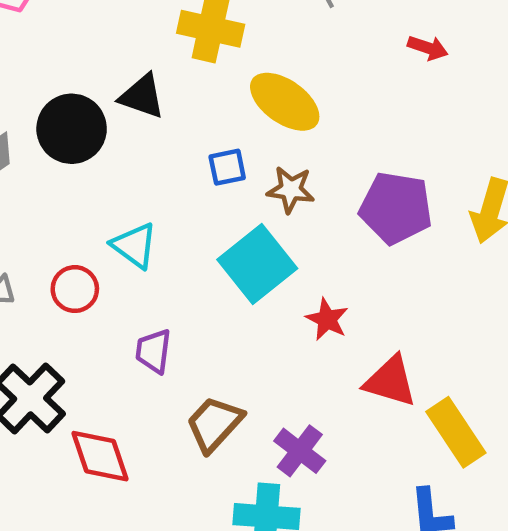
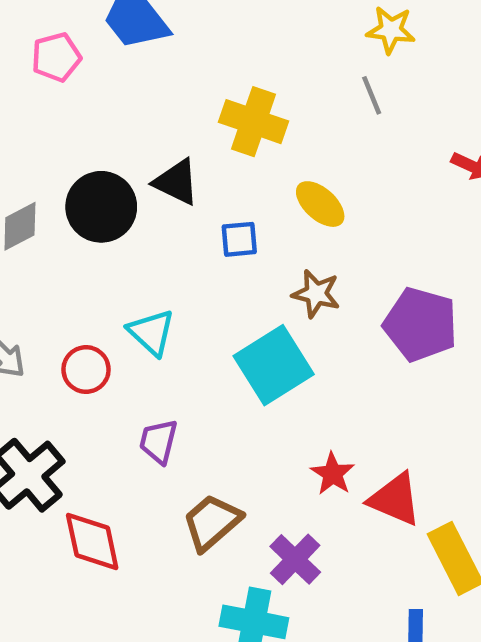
yellow ellipse: (285, 102) -> (320, 204), size x0.7
blue square: (227, 167) -> (239, 239), moved
red star: (327, 319) -> (333, 474), moved

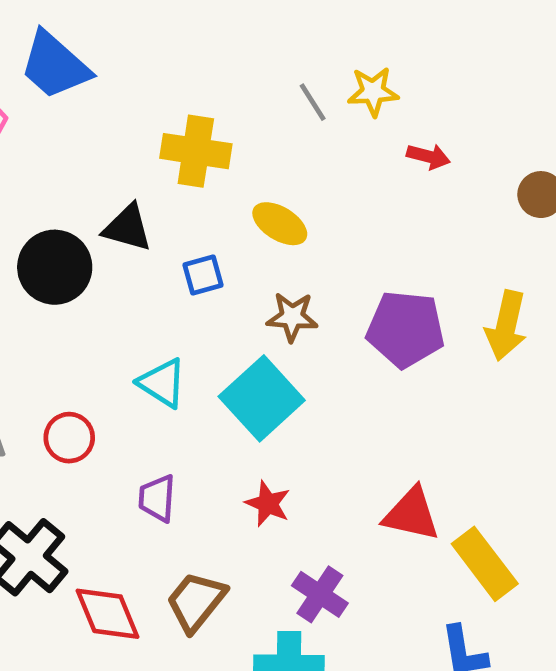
yellow star: (391, 30) -> (373, 92), moved
cyan triangle: (151, 332) -> (162, 383), moved
red star: (333, 474) -> (268, 504), moved
brown trapezoid: (212, 522) -> (196, 602), moved

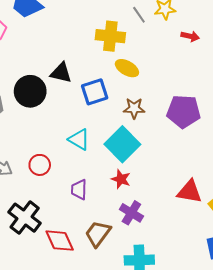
yellow cross: (196, 151) -> (110, 36), moved
blue square: (203, 275) -> (95, 92), size x1.5
red star: (268, 504) -> (121, 179), moved
purple cross: (320, 594) -> (131, 213), moved

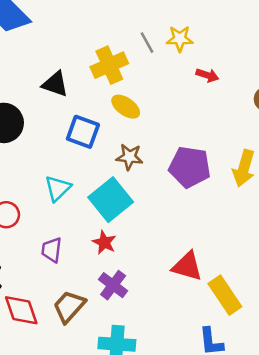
yellow cross: (110, 36) -> (109, 65), turned -36
black triangle: (61, 73) -> (55, 84), moved
blue square: (95, 92) -> (83, 132), turned 32
cyan triangle: (79, 139) -> (58, 188), turned 40

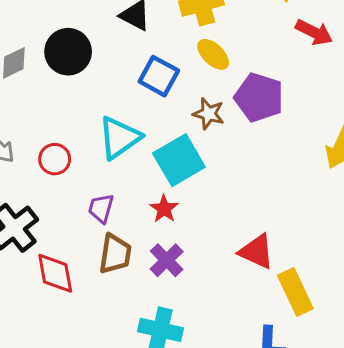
red arrow: (207, 75) -> (314, 32), size x1.4
purple pentagon: (190, 167) -> (259, 97), moved
cyan triangle: (58, 188) -> (119, 138), size x1.4
brown trapezoid: (69, 306) -> (115, 254), moved, turned 138

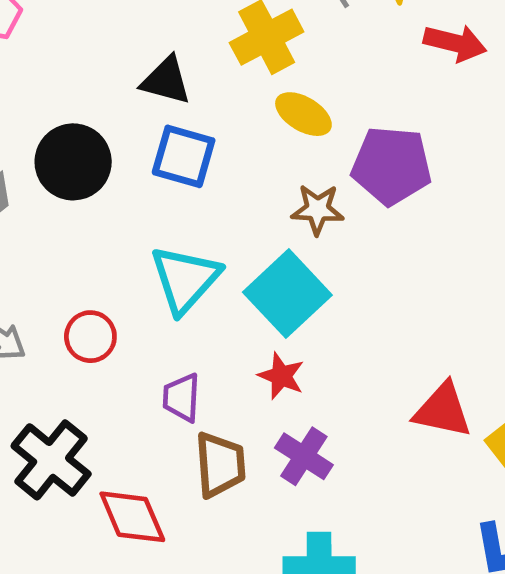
blue square: (159, 76) -> (184, 156), moved

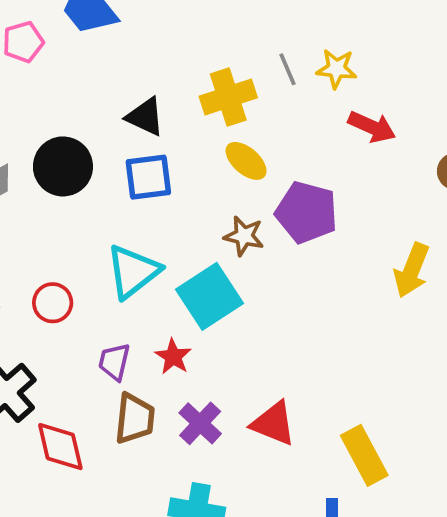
blue square: (184, 156) -> (148, 177), turned -33
red star: (281, 376) -> (173, 357), moved
red triangle: (443, 410) -> (273, 423), moved

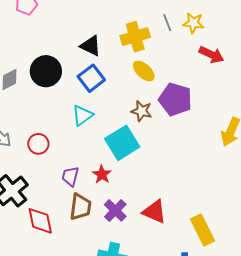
blue square: (148, 177) -> (91, 78), turned -32
cyan triangle: (133, 272) -> (82, 115), moved, size x0.7

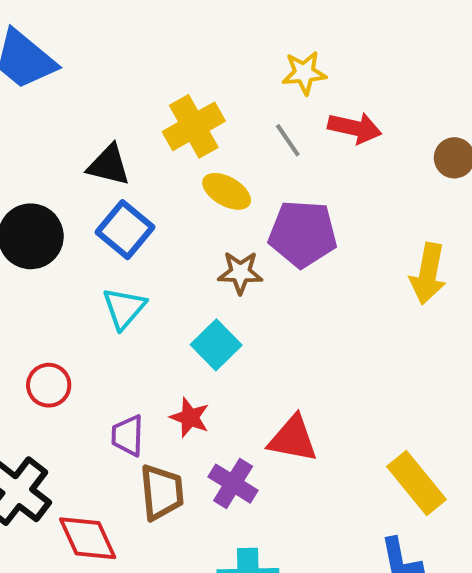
gray line: (167, 23) -> (288, 140), moved
cyan square: (122, 143) -> (216, 345), size x0.7
red triangle: (154, 212) -> (293, 439), moved

